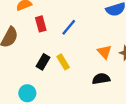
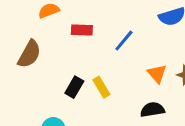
red rectangle: (41, 24) -> (82, 30), moved, turned -72
blue line: (69, 27) -> (124, 41), moved

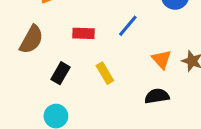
red rectangle: (82, 30) -> (83, 33), moved
black rectangle: (74, 87) -> (61, 73), moved

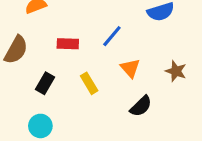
orange triangle: (161, 59) -> (130, 68), moved
black semicircle: (157, 96) -> (141, 106), turned 145

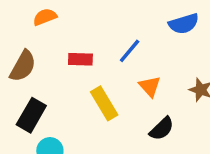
black rectangle: (45, 83) -> (31, 115), moved, size x1.4
yellow rectangle: (89, 83) -> (104, 103), size x1.4

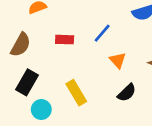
yellow rectangle: (104, 103) -> (76, 93), moved

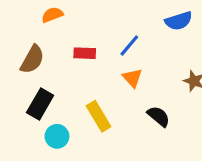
orange triangle: (118, 60) -> (132, 78), moved
black semicircle: (127, 93) -> (159, 116), turned -96

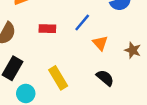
orange triangle: (132, 78) -> (100, 43), moved

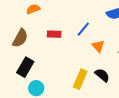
yellow rectangle: (58, 78) -> (80, 79), moved, turned 54

